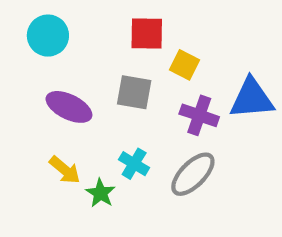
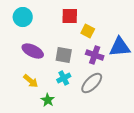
gray square: (134, 92) -> (64, 55), moved
cyan cross: (134, 164) -> (64, 78), turned 32
green star: (100, 193) -> (48, 100), moved

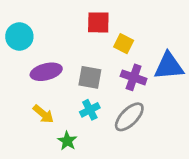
cyan circle: (23, 17) -> (19, 37), moved
purple ellipse: (33, 51) -> (46, 72), turned -40

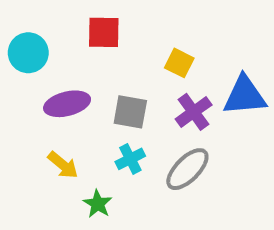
red square: (98, 22) -> (104, 32), moved
purple cross: (134, 77) -> (194, 112), turned 35

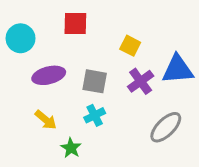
gray ellipse: (187, 169) -> (166, 127), moved

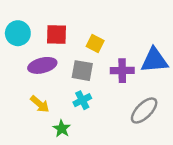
red square: (75, 23) -> (56, 34), moved
yellow square: (130, 46) -> (95, 44), moved
purple cross: (141, 81) -> (122, 71), turned 35

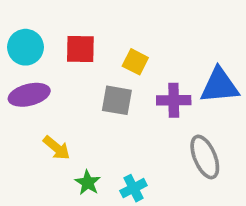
purple ellipse: (42, 65) -> (29, 95), moved
cyan cross: (82, 100) -> (133, 188), moved
gray ellipse: (144, 111) -> (205, 157), turned -68

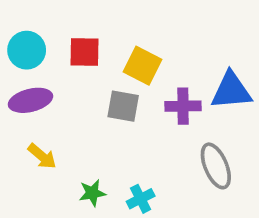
yellow square: (135, 62) -> (142, 66), size x1.4
yellow arrow: (57, 148) -> (42, 156), moved
green star: (88, 183) -> (92, 193), turned 30

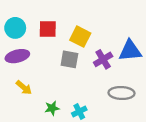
purple cross: (183, 106) -> (103, 59), turned -30
gray ellipse: (216, 166) -> (122, 93), turned -65

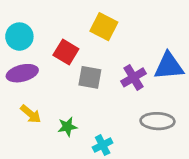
red square: (48, 29) -> (66, 52), moved, turned 30
yellow square: (80, 37) -> (104, 27), moved
green star: (52, 108) -> (67, 127), moved

